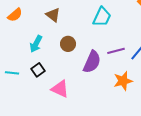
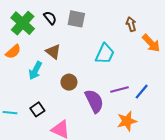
cyan arrow: (36, 44) -> (35, 71), moved
purple semicircle: (92, 62) -> (94, 101), turned -50

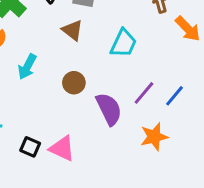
brown triangle: (53, 52) -> (72, 30), moved
purple line: (120, 89) -> (144, 93), turned -36
black square: (37, 109) -> (30, 147), moved, turned -32

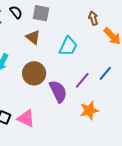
brown circle: (74, 83) -> (34, 73), size x1.5
blue line: (175, 96) -> (105, 73), moved

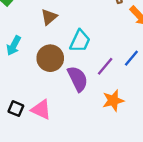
brown triangle: (33, 37) -> (49, 17), turned 42
cyan trapezoid: (68, 46) -> (80, 41), moved

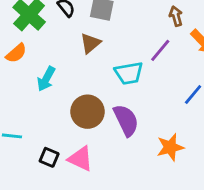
cyan trapezoid: (80, 41) -> (129, 73), turned 55
brown circle: (50, 58) -> (88, 112), moved
purple line: (105, 66) -> (160, 50), moved

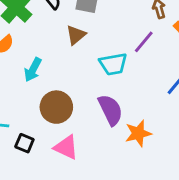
brown circle: (88, 112) -> (56, 107), moved
orange star: (170, 147) -> (138, 133), moved
black square: (49, 157) -> (24, 143), moved

